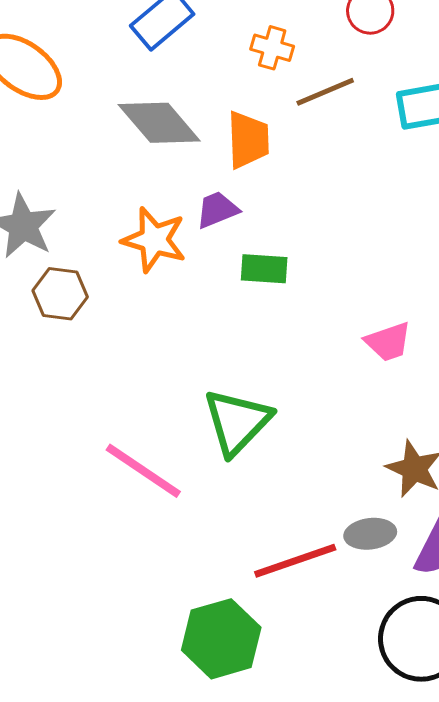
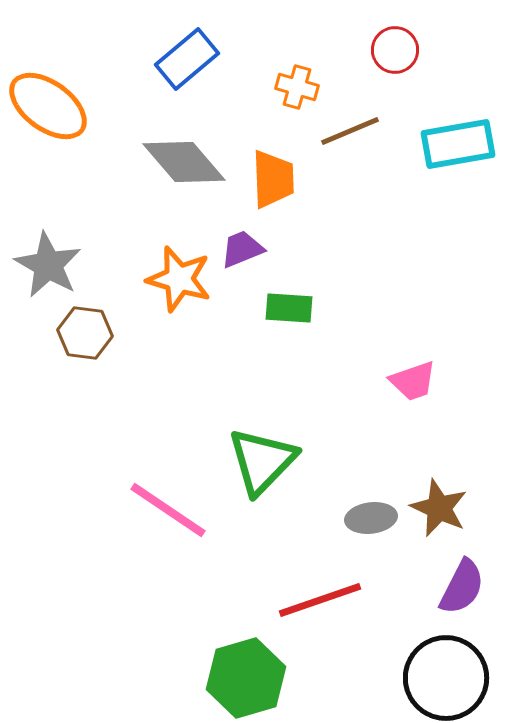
gray ellipse: (370, 534) -> (371, 518), moved

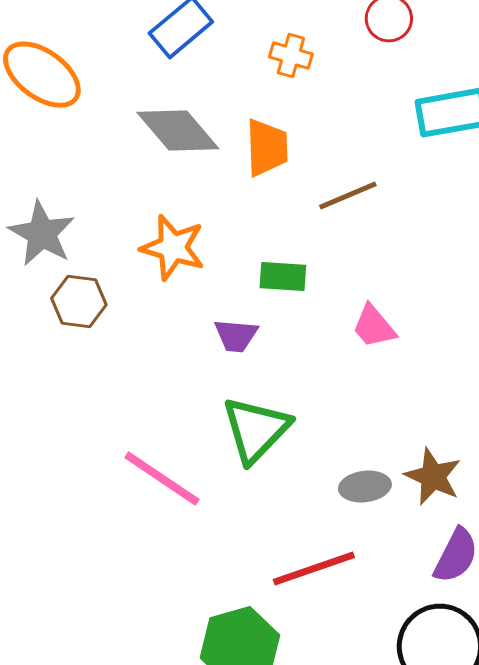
brown line: (350, 131) -> (348, 196), moved
purple trapezoid: (242, 249) -> (236, 336), moved, turned -153
pink trapezoid: (413, 381) -> (374, 327), moved, turned 69

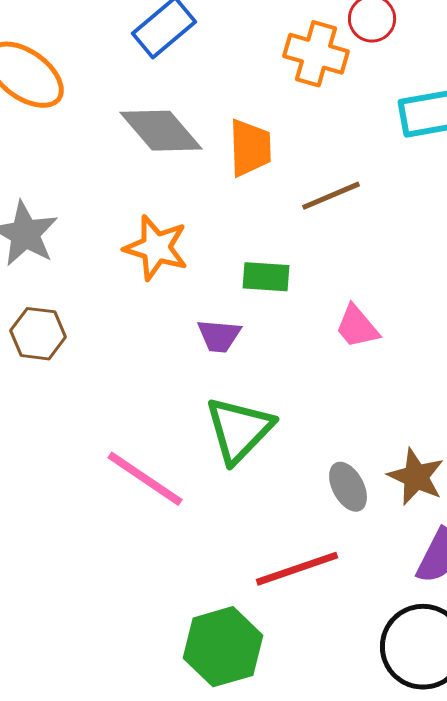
orange cross: (291, 56) -> (316, 54), moved, size x1.5
brown hexagon: (79, 302) -> (38, 334), moved
gray ellipse: (365, 487) -> (348, 487), turned 69

